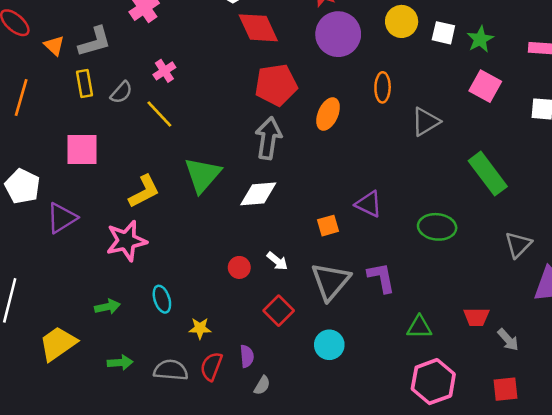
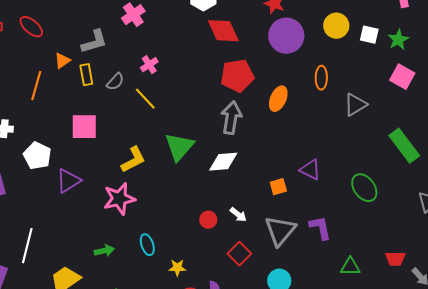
orange triangle: (54, 46) -> (62, 61), moved, turned 42
green ellipse: (437, 227) -> (364, 188), turned 48

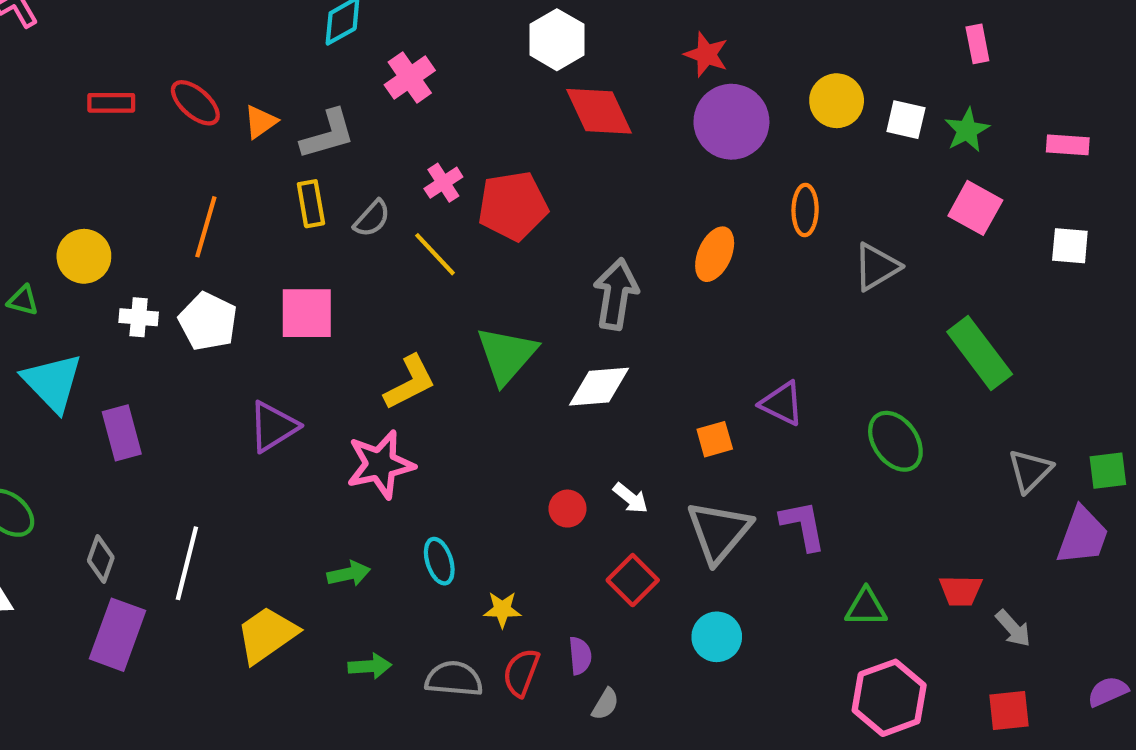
orange triangle: (62, 61) -> (261, 122), moved
red pentagon: (237, 76) -> (513, 206), moved
white pentagon: (37, 156) -> (208, 321), moved

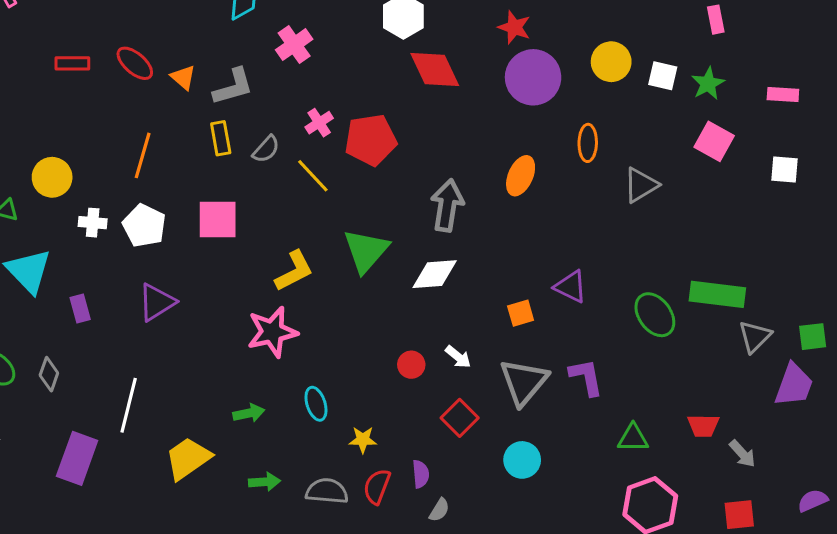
orange triangle: (261, 122) -> (183, 77), turned -44
green rectangle: (980, 353) -> (717, 294), moved, turned -46
purple triangle: (273, 427) -> (157, 302), moved
purple rectangle: (122, 433) -> (80, 308), size x0.7
gray diamond: (101, 559) -> (49, 374), moved

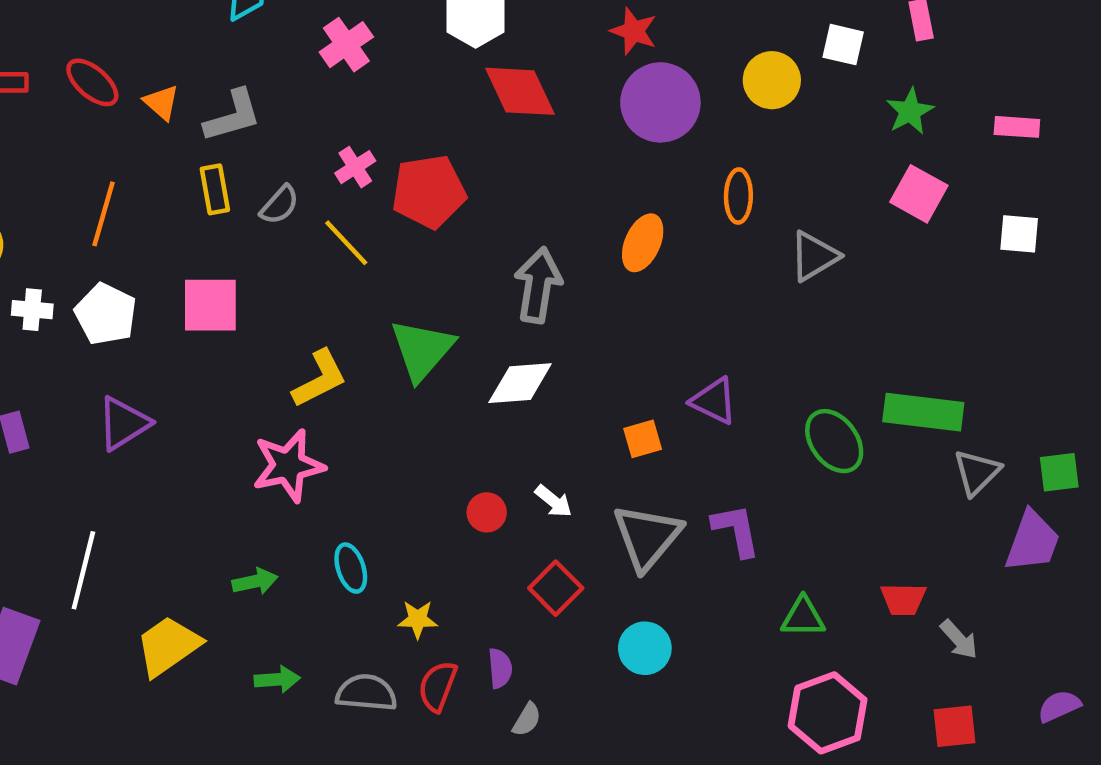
pink cross: (294, 45) -> (346, 45), moved
white square: (663, 76) -> (843, 45), moved

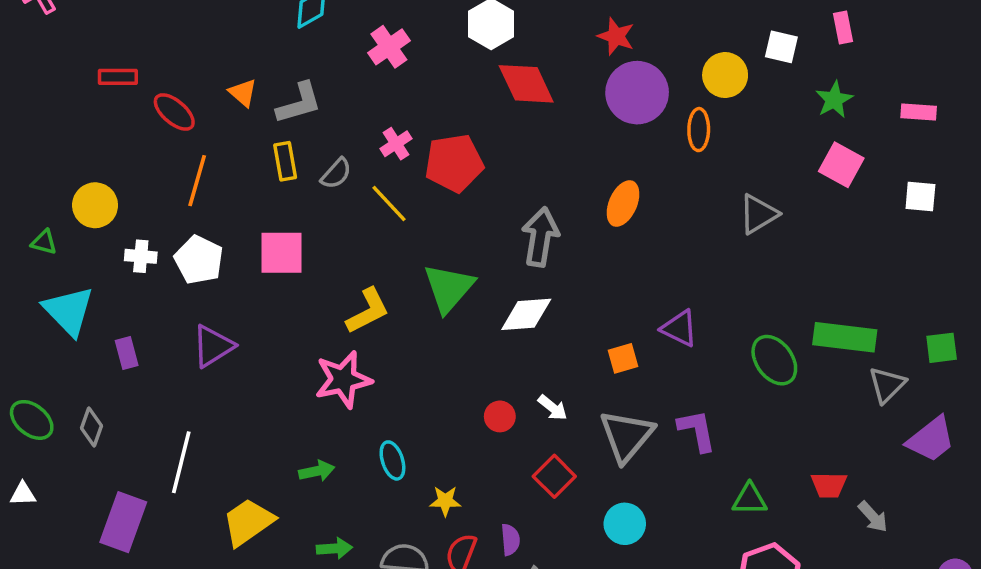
red ellipse: (92, 82) -> (174, 112), moved
orange ellipse: (738, 196) -> (699, 130), moved
green square: (1059, 472) -> (942, 348), moved
purple trapezoid: (1032, 541) -> (931, 439), turned 32

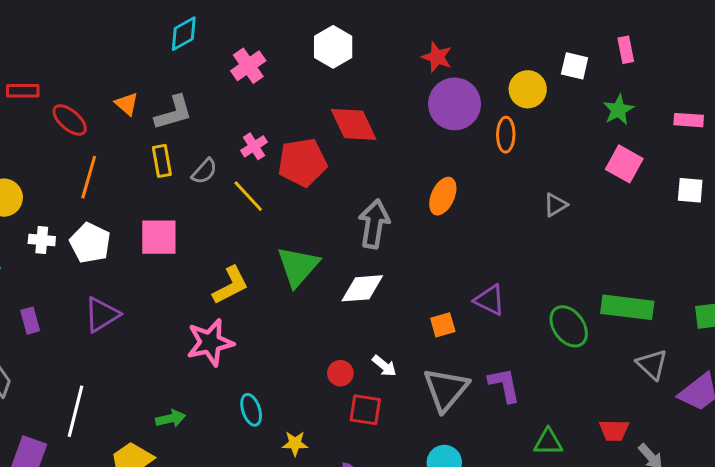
red diamond: (526, 84) -> (354, 124), moved
gray triangle: (759, 214) -> (556, 205), size x0.7
gray triangle: (887, 385) -> (652, 364), moved, turned -32
green arrow: (317, 471) -> (171, 419), moved
red square: (554, 476) -> (365, 410), moved, turned -36

